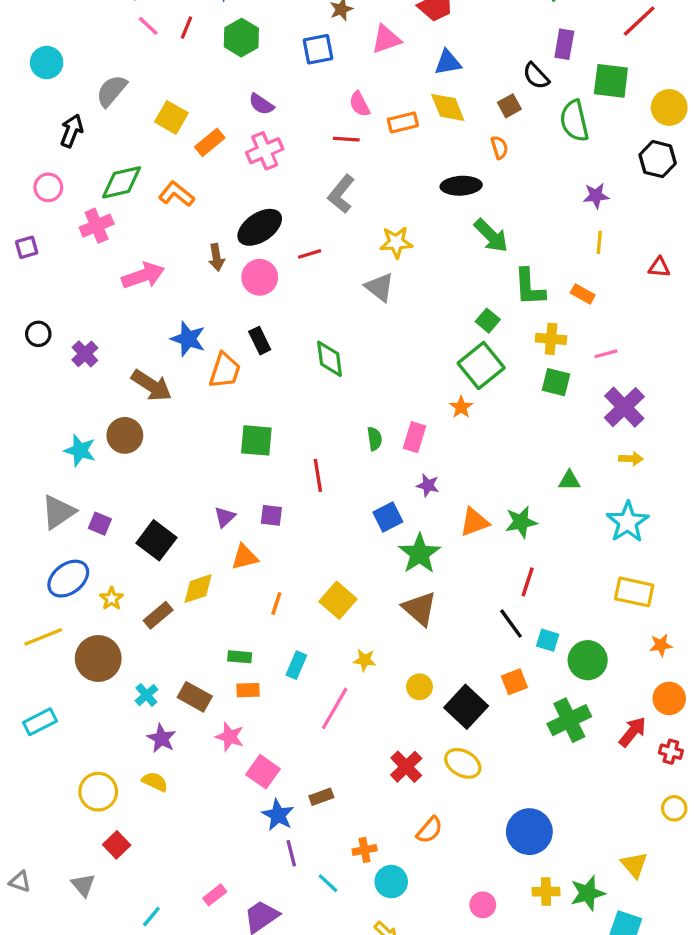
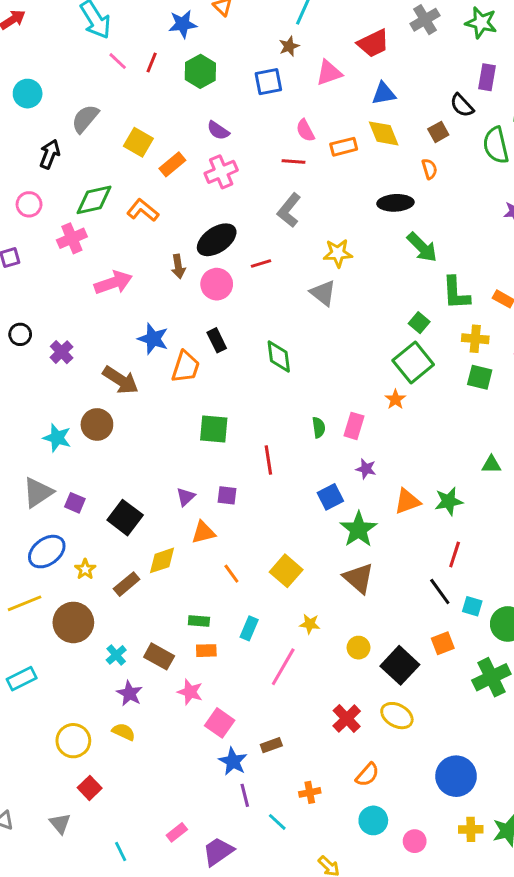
orange line: (276, 604) -> (231, 574), turned -54
cyan circle: (391, 882) -> (373, 820), moved
cyan line: (151, 917) -> (121, 851), turned -66

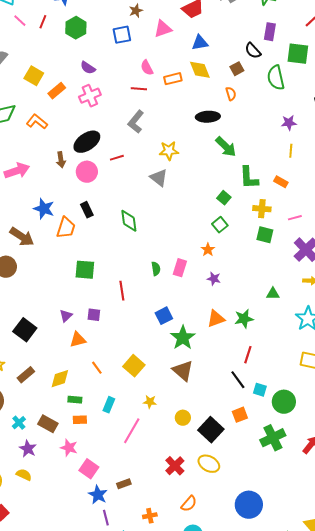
green square: (413, 362) -> (220, 225), size x0.6
purple star: (366, 469) -> (214, 279), moved
yellow diamond: (162, 560) -> (60, 379), moved

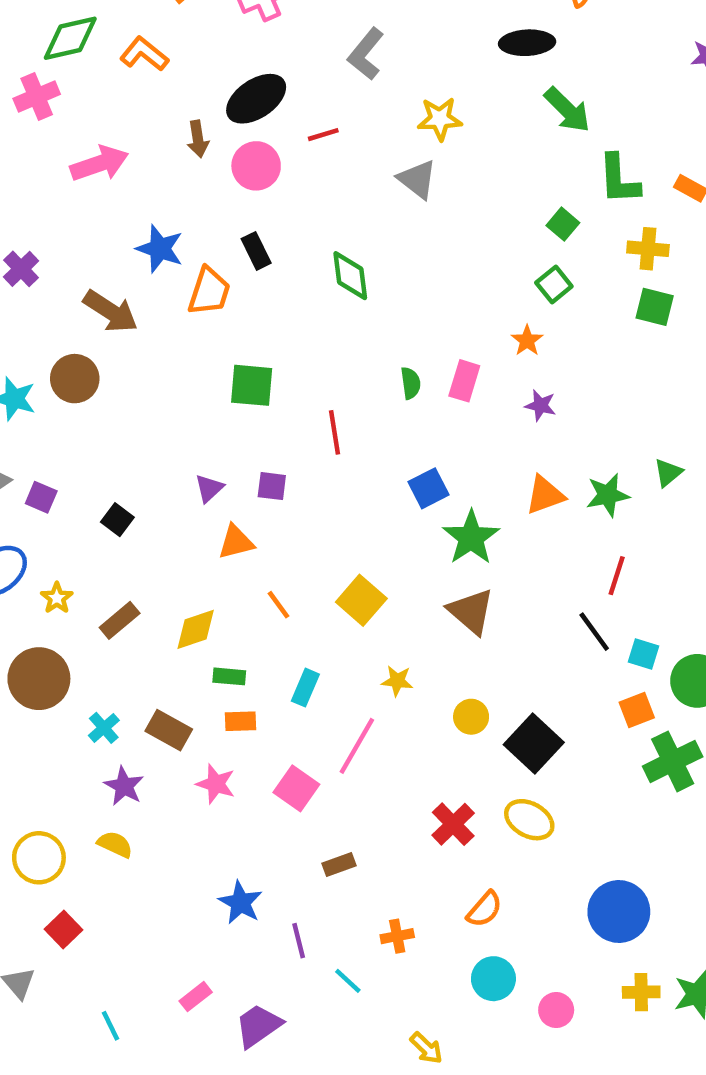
green triangle: (273, 294) -> (668, 473), moved, turned -40
black square: (25, 330) -> (117, 520), size x0.6
orange square: (240, 415) -> (637, 710), moved
pink square: (89, 469) -> (296, 788), moved
blue star: (98, 495) -> (240, 903), moved

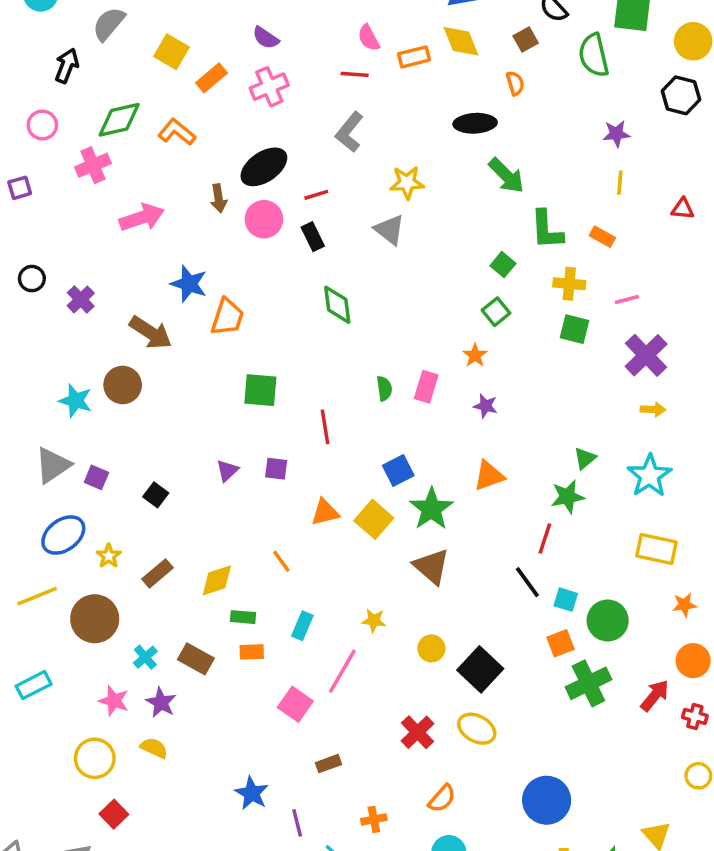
black rectangle: (256, 251) -> (313, 237), moved
green star: (608, 495) -> (568, 497), moved
orange triangle: (236, 542) -> (325, 512), moved
yellow square: (361, 600) -> (374, 519), moved
pink star: (216, 784) -> (114, 701), moved

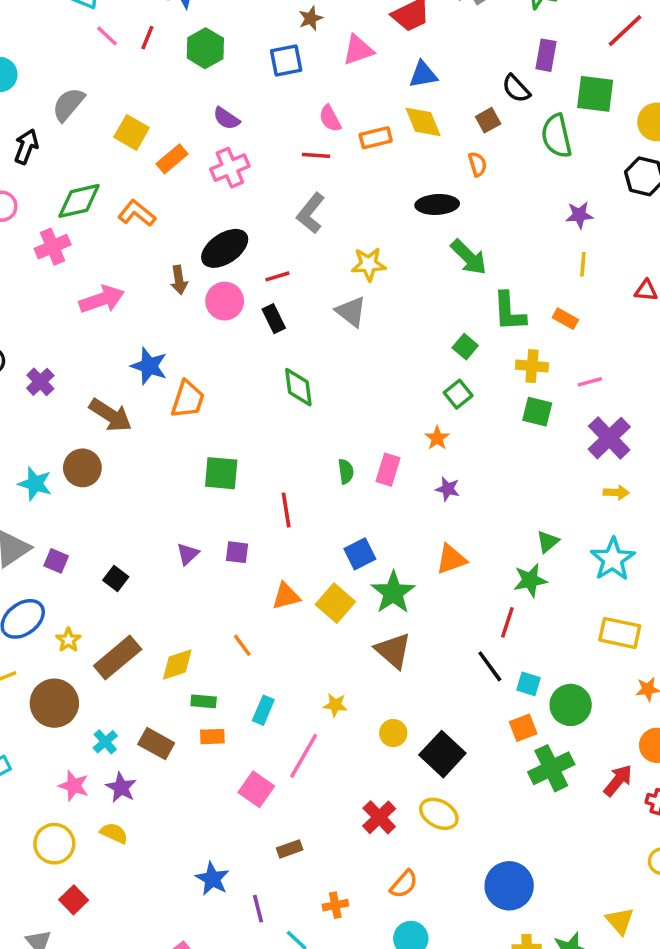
brown rectangle: (158, 573) -> (118, 658), size x1.5

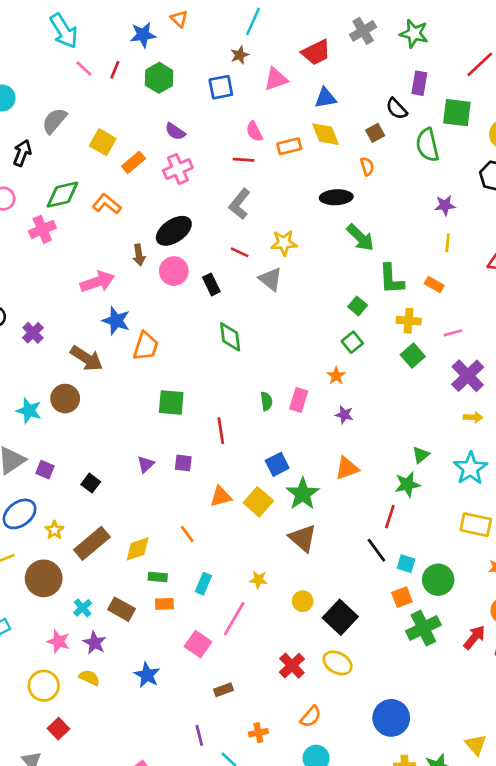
red line: (277, 276) -> (240, 252), moved, turned 42
pink arrow: (102, 299) -> (97, 282), moved
green square: (537, 412) -> (413, 356), turned 35
blue star: (212, 879) -> (147, 675), moved

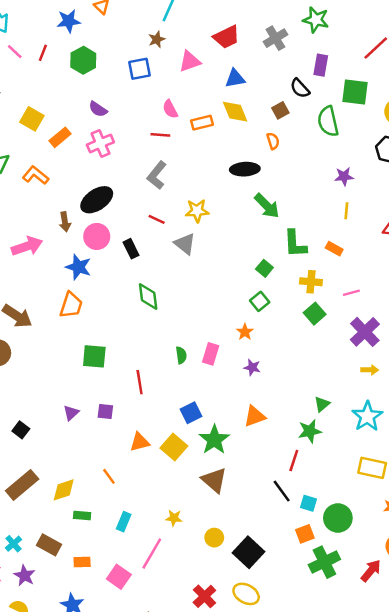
gray cross: (363, 31) -> (275, 38), moved
blue star: (116, 321) -> (78, 267), moved
orange rectangle: (164, 604) -> (82, 562), moved

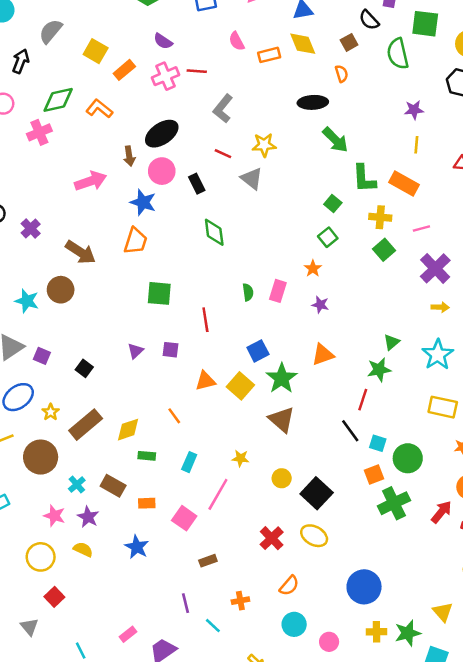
red line: (160, 135) -> (197, 71), moved
orange rectangle: (334, 249) -> (404, 184), size x1.6

